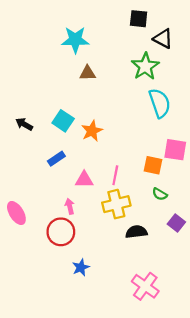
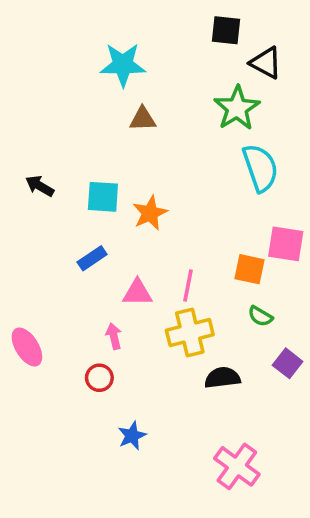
cyan square: (63, 121) -> (103, 197), turned -30
black arrow: (24, 124) -> (40, 186), moved
red circle: (61, 232) -> (99, 378), size x0.6

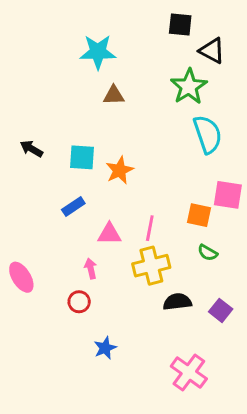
purple square: (288, 363) -> (221, 310), moved

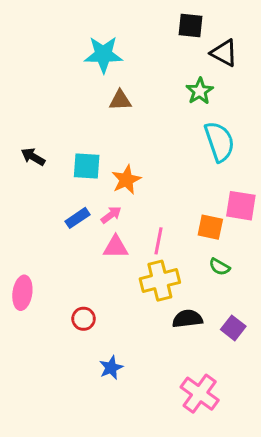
green star: (189, 87) -> (200, 91), size x0.7
pink arrow: (91, 269) -> (111, 215), moved, turned 66
pink ellipse: (21, 277) -> (22, 293), turned 40

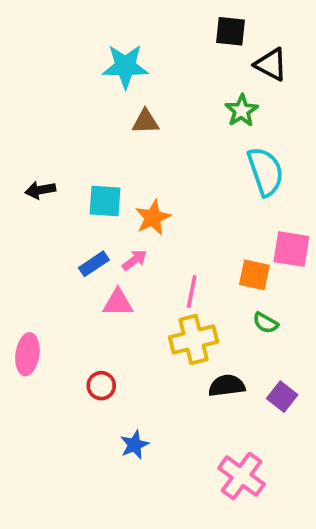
black arrow: (33, 157) -> (40, 190), turned -40
pink triangle: (116, 247) -> (118, 303), moved

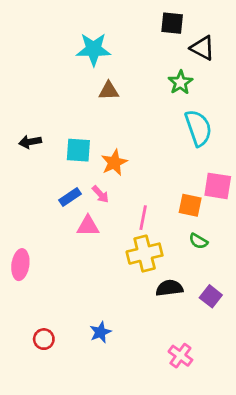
pink arrow: (134, 260) -> (100, 194), turned 84
red circle: (101, 386) -> (44, 339), moved
pink cross: (242, 476) -> (180, 356), size x0.7

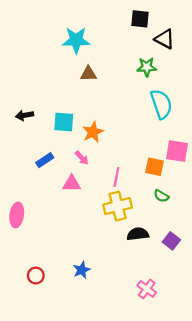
green star: (180, 82) -> (147, 67), turned 30
blue rectangle: (70, 197) -> (45, 160), moved

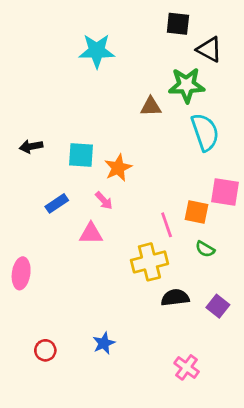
green star: (147, 67) -> (187, 85), size x1.4
brown triangle: (88, 74) -> (151, 106), moved
pink line: (116, 177) -> (167, 225), moved, turned -30

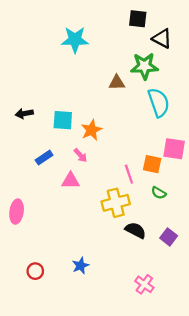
black semicircle: (175, 298) -> (136, 230), turned 35

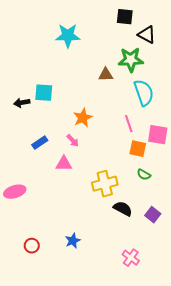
cyan square: (63, 120) -> (44, 93), moved
pink line: (129, 174) -> (129, 124), moved
pink ellipse: (17, 212) -> (15, 192), turned 65

